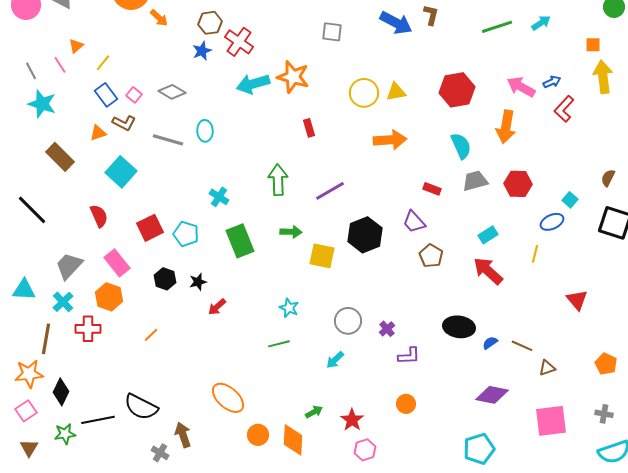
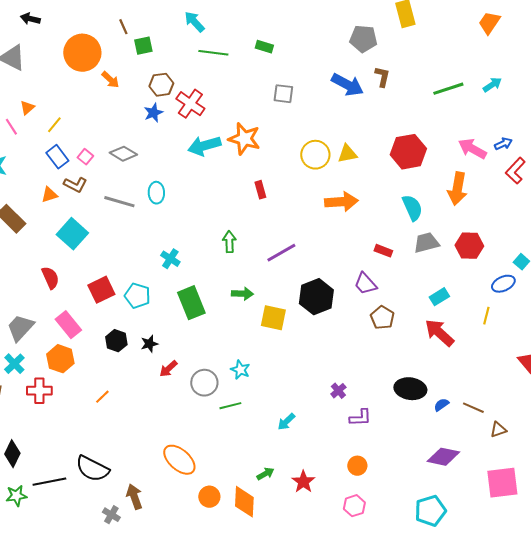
green arrow: (278, 180) -> (229, 242), size x0.7
gray circle: (348, 321) -> (204, 383), moved
pink hexagon: (365, 450) -> (354, 506), moved

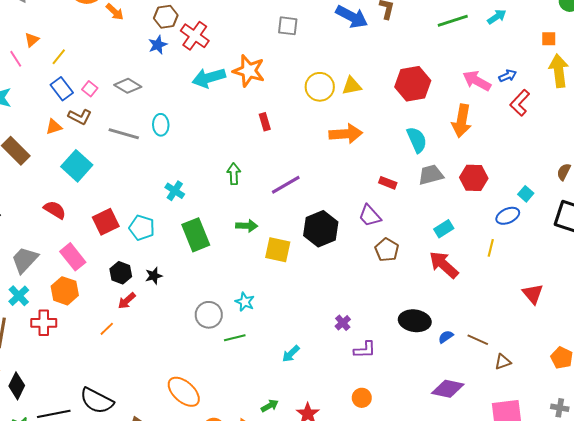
red semicircle: (50, 278) -> (55, 210), turned -35
red arrow: (168, 369) -> (127, 301), moved

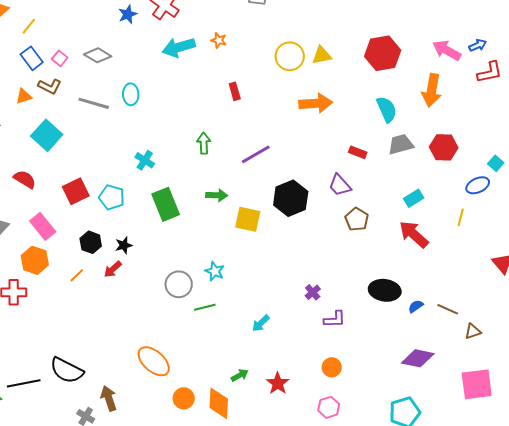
orange star: (249, 71) -> (219, 40), size x0.5
red L-shape: (520, 103) -> (490, 72), turned -144
red arrow: (127, 301) -> (113, 269), moved
orange line: (107, 329) -> (77, 275), moved

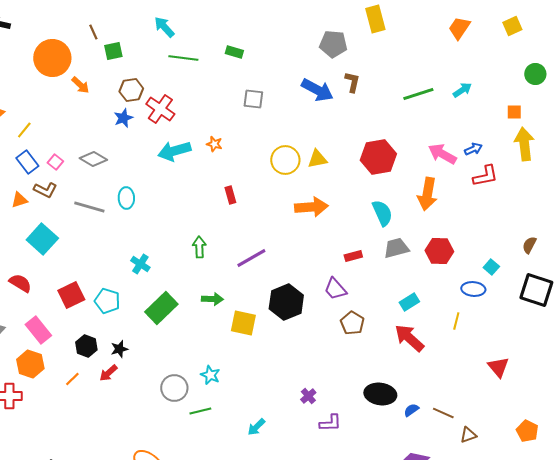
red rectangle: (358, 152) -> (353, 256), turned -36
blue ellipse: (478, 185) -> (473, 289), turned 30
green rectangle: (166, 204) -> (161, 308), turned 68

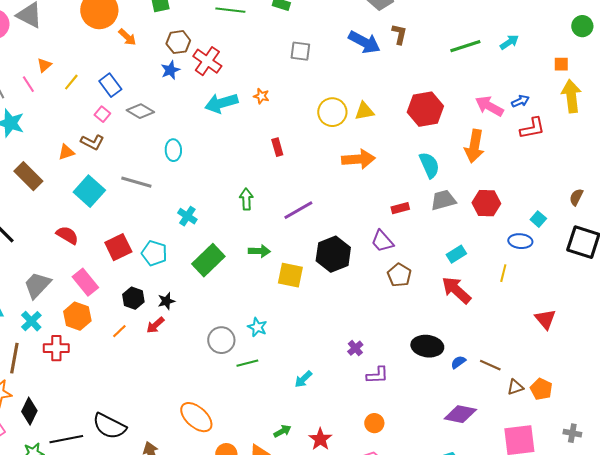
blue rectangle: (27, 162) -> (110, 85), moved
gray line: (89, 207) -> (136, 182), moved
orange pentagon: (527, 431) -> (541, 389), moved

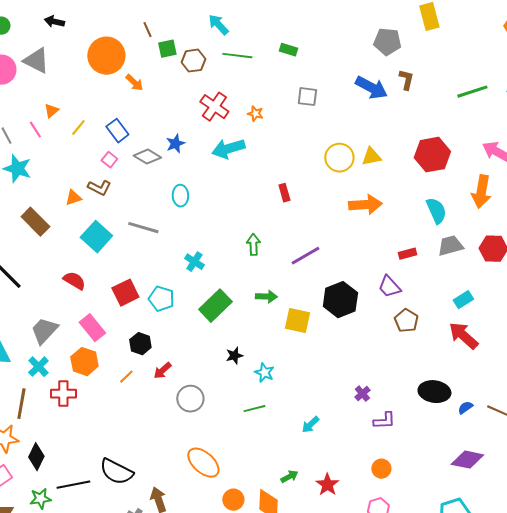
brown hexagon: (178, 42) -> (193, 61), moved
blue star: (170, 70) -> (175, 144), moved
orange star: (261, 96) -> (255, 114), moved
black star: (166, 301) -> (234, 356), moved
gray circle: (221, 340) -> (190, 399), moved

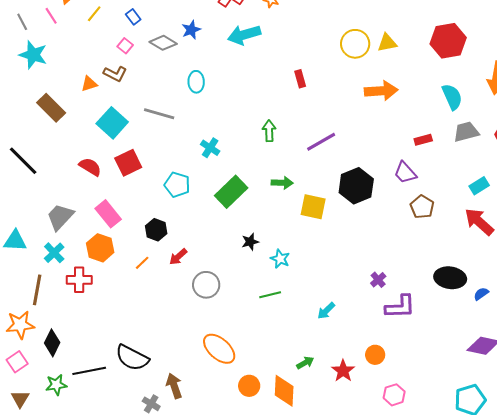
blue rectangle: (117, 131) -> (133, 17), size x0.7
red square: (125, 293) -> (128, 163), moved
purple L-shape: (384, 421) -> (400, 307), size x1.4
orange circle: (381, 469) -> (375, 355), moved

